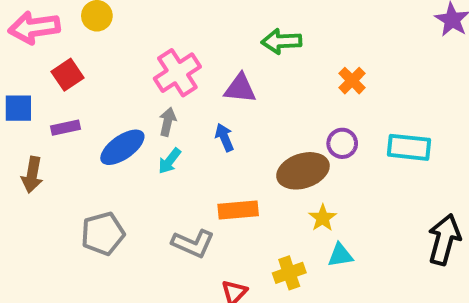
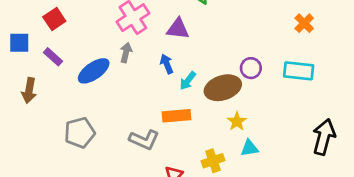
orange cross: (352, 81) -> (304, 23), moved
purple rectangle: (65, 128) -> (53, 57), turned 54
cyan arrow: (170, 161) -> (188, 81), moved

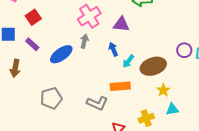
purple circle: (251, 68) -> (184, 50), moved

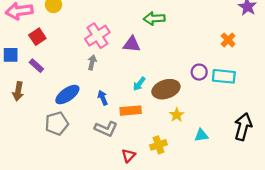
blue arrow: (113, 49) -> (103, 98), moved
blue ellipse: (61, 54) -> (67, 95), moved
cyan triangle: (172, 109) -> (201, 135), moved

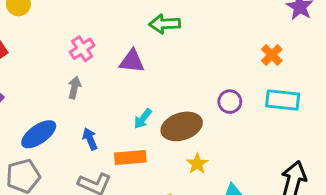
pink cross: (97, 36) -> (82, 49), size x0.7
cyan rectangle: (224, 76) -> (283, 100), moved

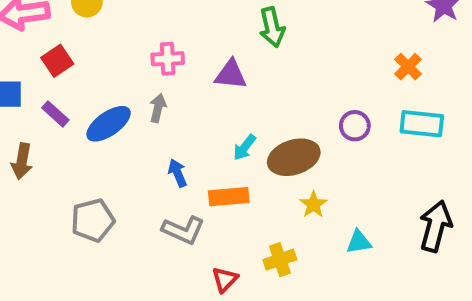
green arrow: (165, 24) -> (272, 27), turned -100
pink cross: (82, 49) -> (168, 59), turned 30
blue ellipse: (39, 134) -> (109, 124), moved

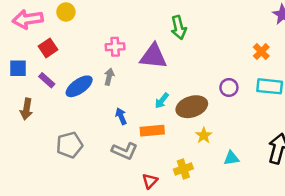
purple triangle: (231, 74) -> (153, 56), size x1.4

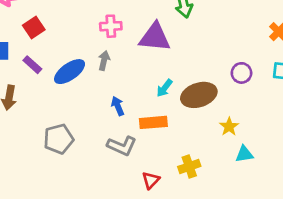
yellow star: (204, 135) -> (229, 127), moved

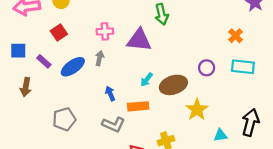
red square: (34, 28) -> (59, 32), moved
yellow star: (229, 127) -> (197, 110), size x1.5
cyan triangle: (244, 154) -> (220, 135), moved

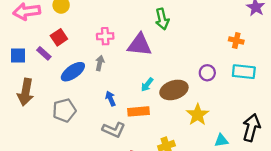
orange cross: (235, 36) -> (236, 41), turned -32
purple rectangle: (44, 61) -> (44, 53), moved
brown arrow: (26, 87) -> (26, 92), size x1.4
gray pentagon: (64, 119) -> (64, 110), moved

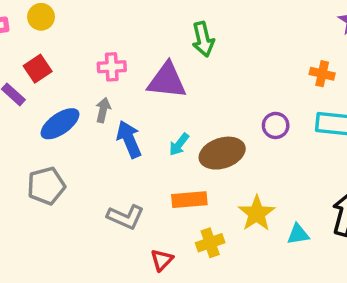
blue arrow: (111, 99) -> (129, 139), moved, size x1.5
orange rectangle: (138, 111) -> (189, 200), moved
yellow star: (198, 115) -> (257, 213), moved

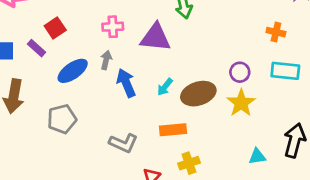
yellow star: (257, 213) -> (241, 103), moved

